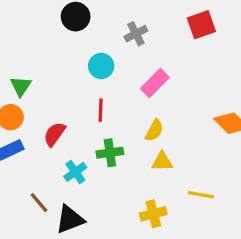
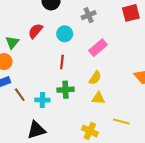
red semicircle: (55, 134) -> (35, 31), moved
cyan cross: (75, 172) -> (42, 100), turned 32
brown line: (39, 203) -> (20, 95), moved
yellow cross: (153, 214) -> (90, 131), turned 35

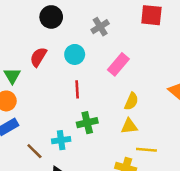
red square: (131, 13) -> (151, 15), turned 30
yellow semicircle: (95, 78) -> (131, 101), moved
brown line: (20, 95) -> (34, 151), moved
yellow line: (121, 121) -> (146, 150), moved

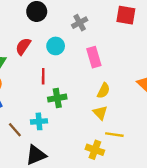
pink rectangle: (118, 64) -> (94, 57), turned -60
red line: (77, 89) -> (43, 76), moved
green cross: (87, 123) -> (57, 98), moved
yellow triangle: (129, 126) -> (100, 113), turned 49

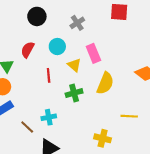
yellow semicircle: (104, 91) -> (105, 83), size x1.5
green cross: (57, 98) -> (74, 93), moved
yellow triangle: (100, 113) -> (74, 65), moved
yellow line: (114, 135) -> (129, 116), moved

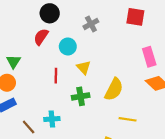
red semicircle: (28, 50) -> (41, 37), moved
pink rectangle: (93, 53) -> (149, 57), moved
yellow line: (129, 116) -> (128, 119), moved

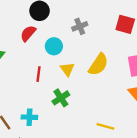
yellow semicircle: (114, 89) -> (98, 65), moved
green cross: (81, 96) -> (61, 98), turned -30

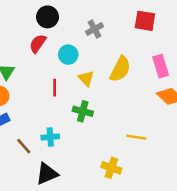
green cross: (61, 98) -> (83, 111), turned -36

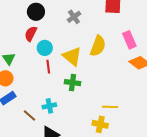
cyan circle: (68, 55) -> (45, 48), moved
yellow triangle: (86, 78) -> (72, 56), size x1.5
yellow line: (136, 137) -> (110, 107), moved

